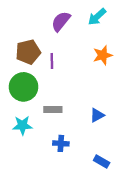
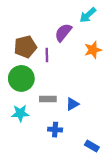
purple semicircle: (61, 21) -> (63, 32), moved
blue triangle: (97, 115) -> (72, 104), moved

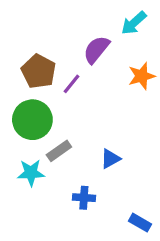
brown pentagon: (25, 47) -> (39, 71), turned -30
purple line: (47, 55) -> (71, 84), turned 40
gray rectangle: (48, 99) -> (59, 151), moved, turned -35

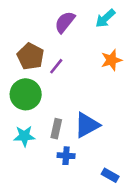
purple semicircle: (96, 50) -> (65, 22), moved
gray rectangle: (59, 151) -> (56, 129), moved, turned -42
blue triangle: (110, 159) -> (87, 125), size x1.6

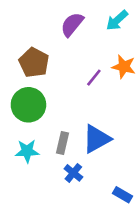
orange star: (111, 60) -> (124, 67), turned 30
purple line: (56, 66) -> (94, 78), moved
blue cross: (66, 156) -> (73, 173), turned 35

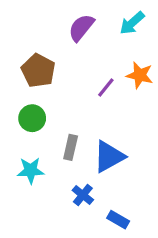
green circle: (28, 105) -> (32, 118), size x0.7
gray rectangle: (63, 143) -> (71, 147), moved
blue rectangle: (122, 195) -> (118, 220), moved

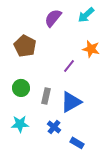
purple line: (106, 87) -> (69, 66), moved
green circle: (32, 118) -> (21, 88), moved
cyan star: (31, 170) -> (20, 124), moved

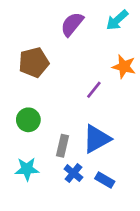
brown pentagon: (25, 46) -> (34, 62), turned 30
gray rectangle: (46, 96) -> (62, 146), moved
blue rectangle: (77, 143) -> (105, 180), moved

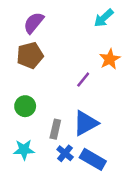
purple semicircle: (72, 24) -> (34, 23), moved
orange star: (124, 67) -> (110, 59), turned 30
blue rectangle: (105, 180) -> (93, 159), size x1.5

